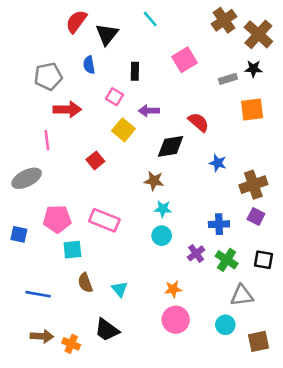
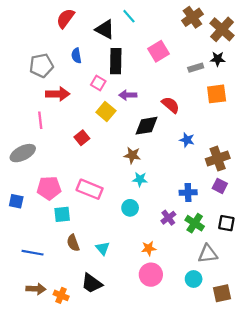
black triangle: (107, 34) -> (105, 29), moved, turned -40
black rectangle: (135, 71) -> (116, 61), size x1.6
cyan circle: (162, 236) -> (130, 208), moved

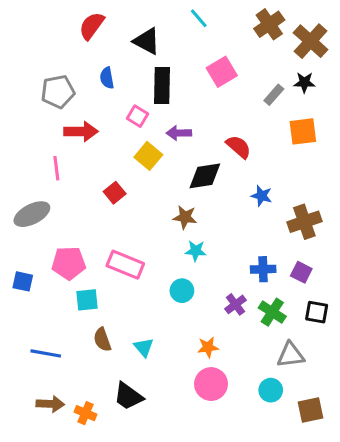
cyan line: (129, 16) -> (199, 18), moved
gray rectangle: (196, 68) -> (274, 95), turned -32
purple square: (220, 186) -> (301, 272), moved

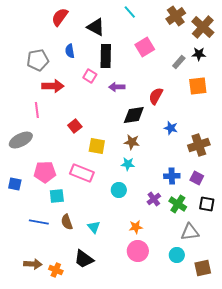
red semicircle: (239, 147) -> (156, 96), turned -102
yellow square: (148, 156) -> (97, 146), moved, turned -30
brown star: (185, 217) -> (132, 142), moved
blue line: (46, 353) -> (39, 222), moved

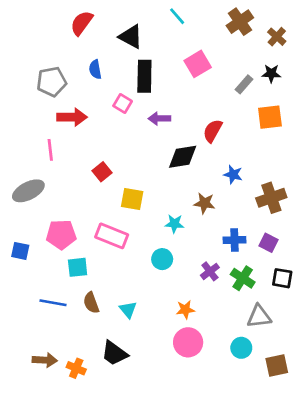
brown cross: (203, 27) -> (277, 37), size x0.6
brown star: (132, 142) -> (204, 203), moved

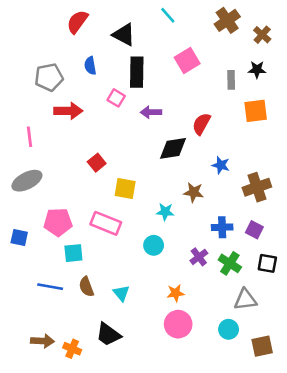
gray rectangle: (244, 84) -> (231, 80), turned -42
pink line: (50, 150) -> (30, 137), moved

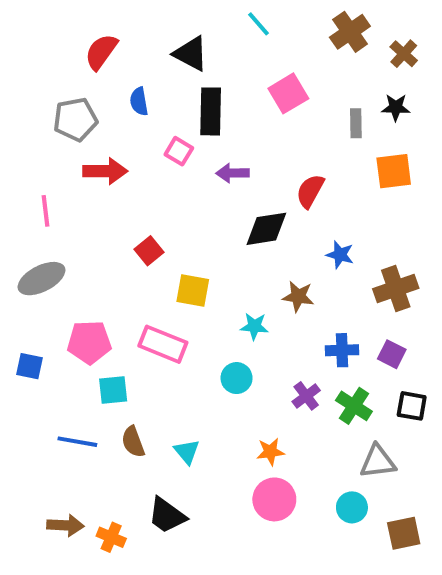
red semicircle: (77, 22) -> (101, 52), moved

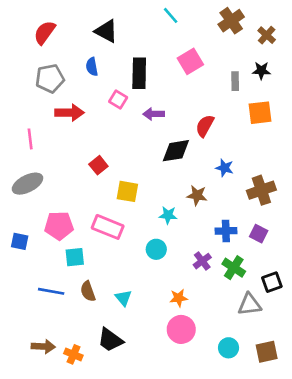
red semicircle: (101, 52) -> (45, 33), moved
black triangle: (191, 54) -> (106, 31), moved
black square: (412, 406) -> (272, 282), moved, turned -30
cyan circle: (352, 507) -> (229, 348), moved

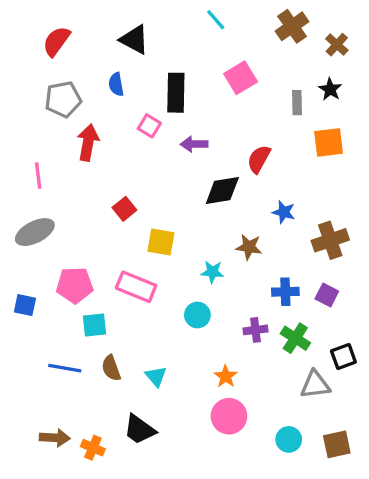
black star: (261, 71) -> (330, 89), turned 30
red arrow: (70, 113) -> (88, 142), turned -80
purple cross: (202, 261) -> (256, 330), turned 30
orange star: (179, 298) -> (226, 376), turned -30

